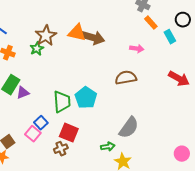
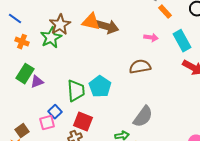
cyan rectangle: (170, 37) -> (182, 41), moved, size x1.5
green star: (37, 49) -> (51, 38), size x1.5
pink square: (33, 134) -> (47, 123), turned 35

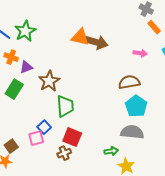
brown star: (60, 25) -> (49, 81), moved
green star: (51, 38) -> (25, 31), moved
purple triangle: (37, 82) -> (26, 67), moved
cyan pentagon: (100, 87) -> (136, 106), moved
gray semicircle: (143, 117) -> (132, 132), turned -120

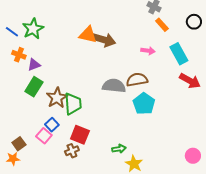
brown star: (49, 81) -> (57, 98), moved
green rectangle: (14, 89) -> (34, 87), moved
gray semicircle: (132, 132) -> (114, 86), moved
pink square: (36, 138) -> (44, 136), turned -35

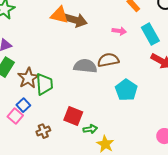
cyan pentagon: (144, 104) -> (126, 90), moved
red square: (80, 135) -> (73, 116), moved

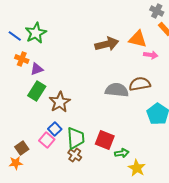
orange triangle: (59, 15) -> (138, 39), moved
brown arrow: (75, 20) -> (107, 44), turned -30
green trapezoid: (44, 84) -> (76, 138), moved
brown cross: (43, 131) -> (75, 155), turned -32

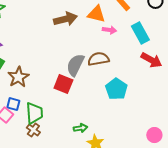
gray semicircle: (117, 90) -> (75, 65), turned -70
blue square: (55, 129) -> (13, 104), turned -32
red square: (105, 140) -> (63, 84), moved

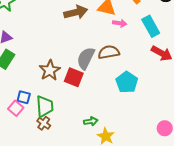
brown star: (18, 77) -> (50, 70), moved

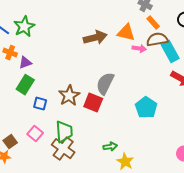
brown semicircle: (109, 52) -> (157, 40), moved
blue square: (24, 97) -> (40, 104), moved
brown cross: (44, 123) -> (63, 149), size x1.6

